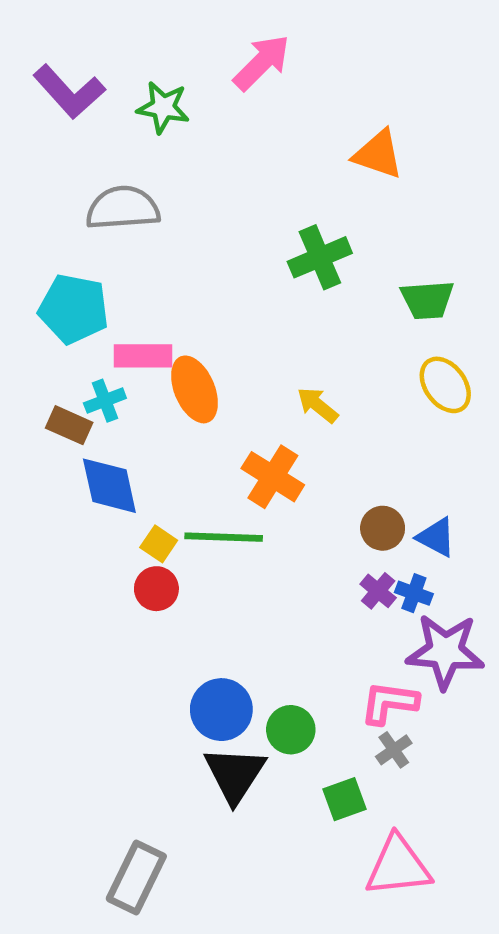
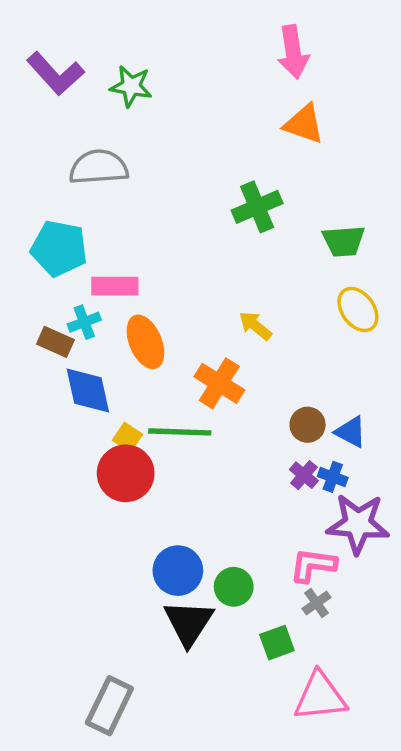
pink arrow: (262, 63) -> (293, 52), moved, turned 126
orange ellipse: (194, 389) -> (145, 342), moved
red circle: (156, 589) -> (126, 473), size x1.6

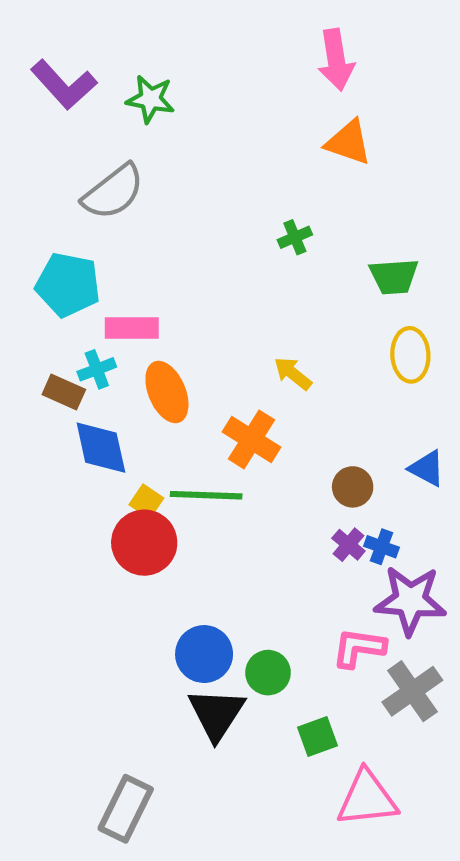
gray semicircle: (99, 167) -> (113, 192), turned 146
green cross: (257, 207) -> (295, 237), size x0.6
yellow ellipse: (358, 309) -> (410, 355), turned 33
blue triangle: (351, 432) -> (427, 468), moved
gray cross: (317, 603) -> (412, 691), moved, size x1.8

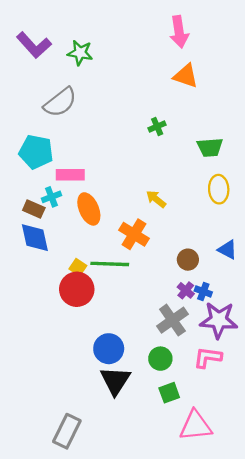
blue diamond: (101, 448) -> (35, 238), moved
pink L-shape: (359, 648) -> (208, 357), moved
green circle: (268, 673) -> (160, 359), moved
gray cross: (412, 691) -> (172, 320), moved

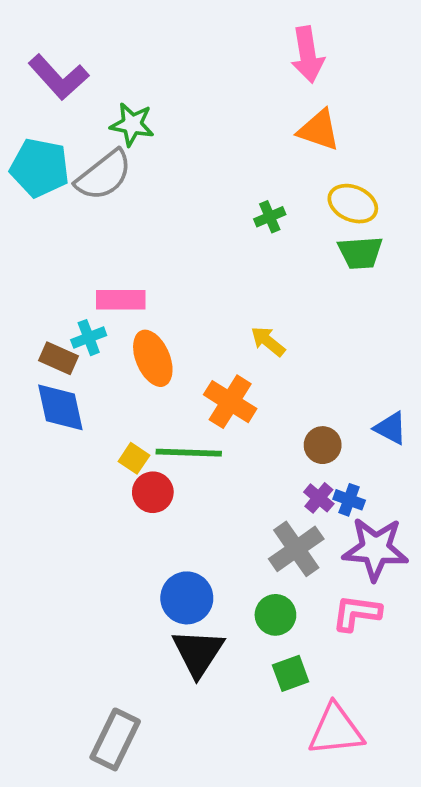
green star: (80, 53) -> (132, 124), moved
cyan pentagon: (36, 152) -> (40, 168), moved
yellow ellipse: (219, 189) -> (353, 204), moved, turned -64
red circle: (77, 289) -> (153, 492), moved, size x0.7

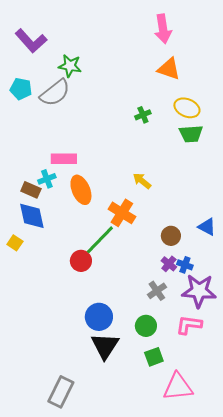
cyan pentagon: (40, 168) -> (21, 89), size x0.7
green line: (189, 453) -> (100, 240), turned -48
yellow square: (134, 458) -> (15, 243), moved
gray cross: (296, 549) -> (157, 291), size x0.7

